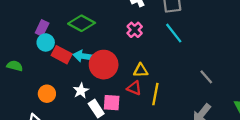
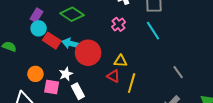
pink square: (112, 103) -> (52, 87), moved

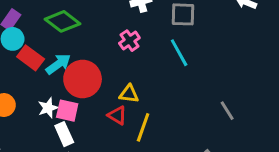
cyan arrow: (71, 44) -> (58, 64), turned 126
gray line: (178, 72) -> (227, 111), moved
pink square: (52, 87) -> (67, 111), moved

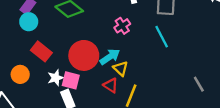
red rectangle: (31, 58) -> (41, 51), moved
cyan arrow: (58, 64) -> (110, 57), moved
yellow triangle: (129, 94) -> (121, 68), turned 35

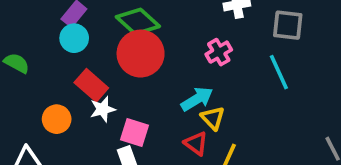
red circle: (84, 55) -> (141, 54), moved
white star: (56, 78) -> (103, 109), moved

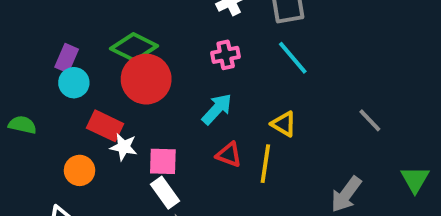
pink cross: (219, 52) -> (226, 55), turned 35
white star: (103, 109) -> (124, 147), turned -30
yellow triangle: (213, 118) -> (284, 124), moved

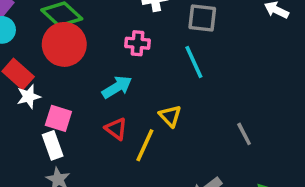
white star: (124, 147) -> (29, 97), turned 30

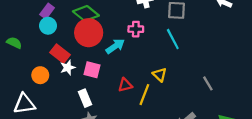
cyan arrow: (117, 87) -> (115, 46), moved
pink square: (58, 118) -> (92, 70), moved
red triangle: (116, 129) -> (125, 85), turned -48

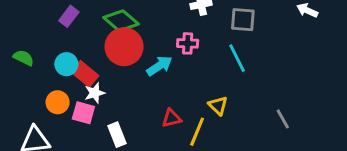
cyan circle: (48, 26) -> (66, 64), moved
pink square: (92, 70) -> (83, 113), moved

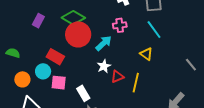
cyan circle: (66, 64) -> (43, 71), moved
white star: (95, 93) -> (104, 66), moved
orange circle: (58, 102) -> (22, 79), moved
yellow triangle: (218, 106) -> (146, 54), moved

